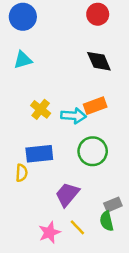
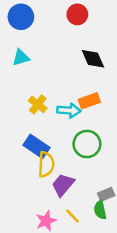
red circle: (98, 14) -> (77, 14), moved
blue rectangle: (39, 154) -> (37, 146), turned 40
yellow semicircle: (22, 173) -> (46, 164), moved, size x1.5

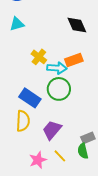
yellow cross: (38, 104) -> (39, 57), moved
green circle: (87, 144) -> (59, 89), moved
yellow semicircle: (46, 164) -> (23, 121), moved

